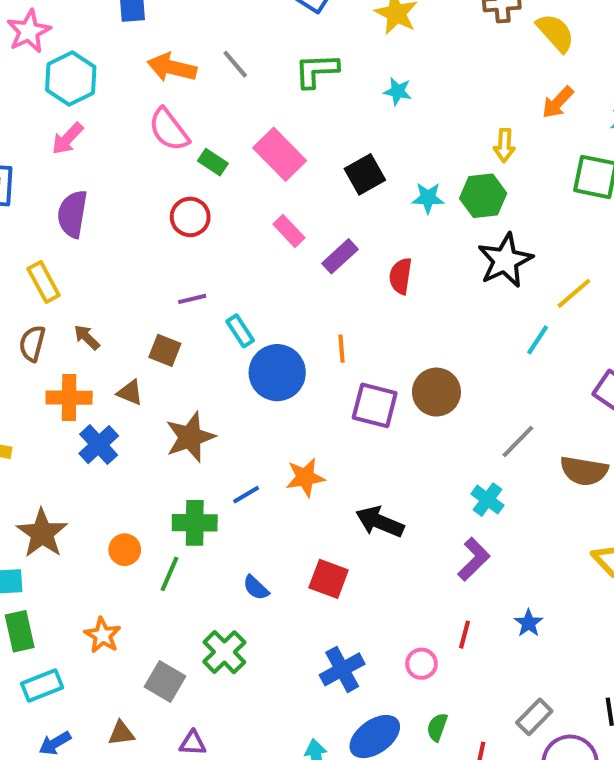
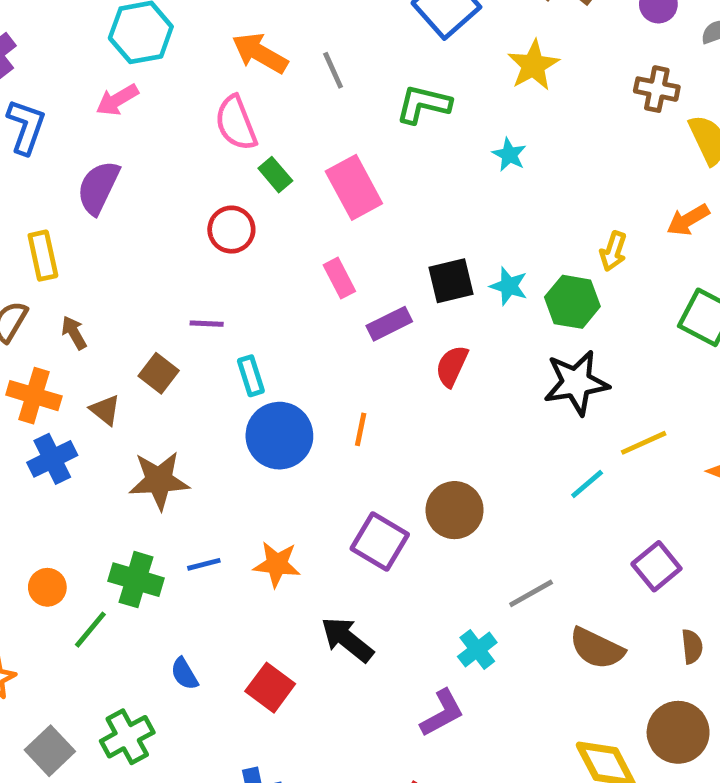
black square: (365, 174) -> (451, 281), moved
purple square: (375, 405) -> (380, 542), moved

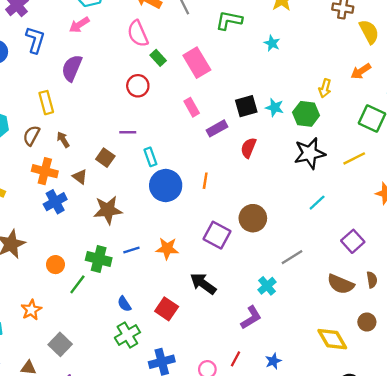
yellow line: (644, 443) -> (354, 158), moved
brown semicircle: (597, 648) -> (341, 284), moved
brown circle: (678, 732) -> (367, 322), size x0.6
green cross: (127, 737) -> (127, 335), moved

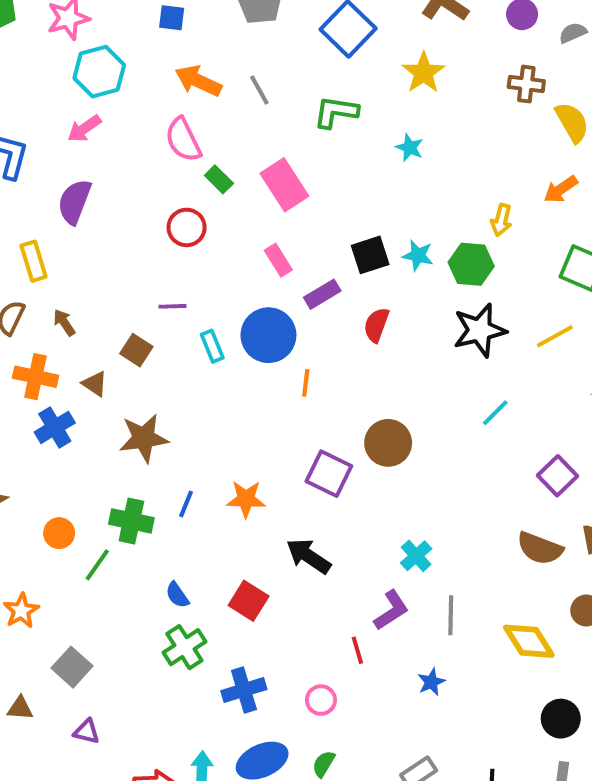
blue circle: (166, 185) -> (268, 335), moved
blue line: (131, 250) -> (186, 504), turned -49
gray line: (292, 257) -> (451, 615), moved, turned -55
red line: (236, 359) -> (357, 650), moved, turned -42

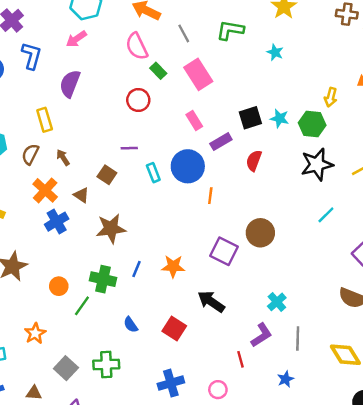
gray line: (259, 90) -> (184, 33), moved
orange cross: (35, 377) -> (45, 190), turned 30
green cross: (184, 647) -> (106, 365), moved, turned 30

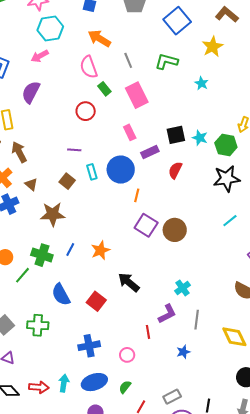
brown arrow: (63, 157) -> (19, 152), size x1.5
brown square: (107, 175) -> (67, 181), moved
purple square: (224, 251) -> (146, 225), moved
orange star: (173, 266) -> (100, 250), turned -30
blue semicircle: (131, 325) -> (61, 295), size x1.6

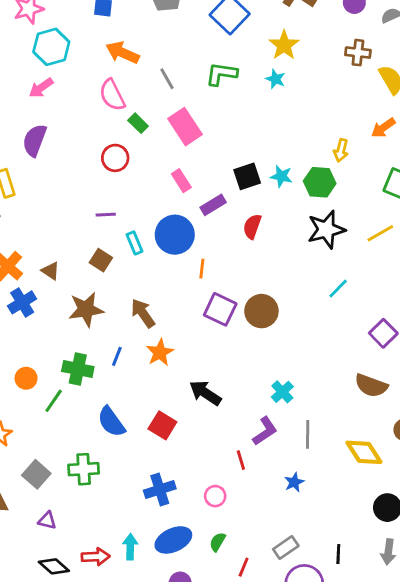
cyan star: (201, 83) -> (275, 79), moved
brown arrow: (19, 152) -> (143, 313), moved

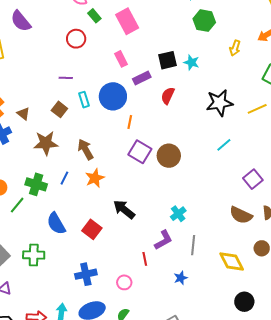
purple semicircle: (35, 140) -> (21, 21), turned -65
green hexagon: (320, 182) -> (204, 21), moved

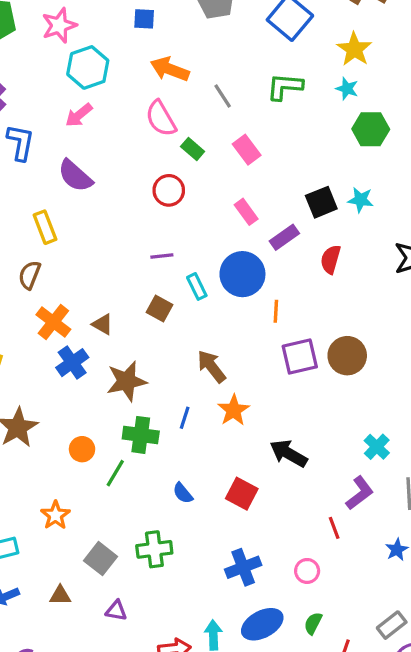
pink rectangle: (127, 21) -> (247, 150), size x0.7
brown star: (46, 143) -> (127, 381), moved
purple square: (140, 152) -> (300, 357), turned -35
blue semicircle: (56, 224) -> (183, 493), size x0.6

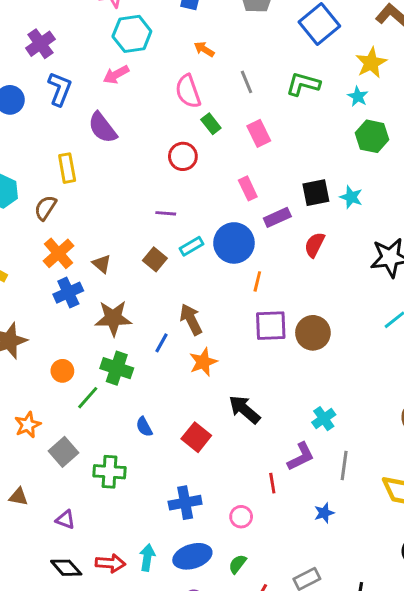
orange arrow: (170, 69) -> (204, 49), size x0.6
cyan rectangle: (197, 286) -> (192, 246), turned 75
blue line: (185, 418) -> (161, 343), moved
gray square: (100, 559) -> (64, 452), moved

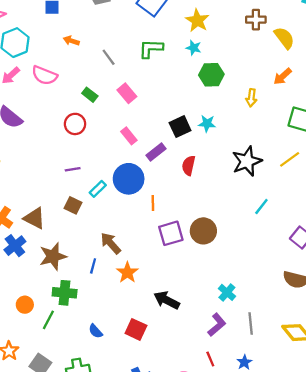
pink semicircle: (188, 91) -> (44, 75), moved, turned -35
brown triangle: (102, 264) -> (34, 218), size x1.5
red line: (272, 483) -> (210, 359), moved

